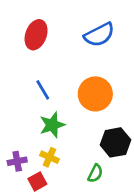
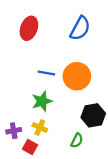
blue semicircle: (99, 35) -> (80, 28), turned -35
blue line: (43, 90) -> (46, 73), moved, turned -49
red square: (37, 181) -> (30, 147), turned -32

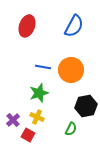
purple cross: (14, 131) -> (13, 120), turned -32

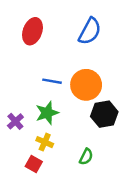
black hexagon: (86, 106) -> (104, 114), moved
purple cross: (13, 120) -> (15, 121), moved

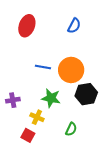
blue semicircle: (90, 31) -> (74, 26), size x0.7
green star: (47, 113) -> (51, 98), moved, turned 30
purple cross: (15, 121) -> (13, 100), turned 32

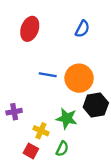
green star: (51, 98) -> (67, 118), moved
green semicircle: (71, 129) -> (62, 149), moved

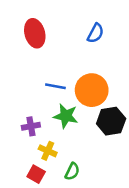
red ellipse: (30, 29) -> (35, 33), turned -35
purple cross: (14, 112) -> (31, 126), moved
green star: (67, 118) -> (66, 116), moved

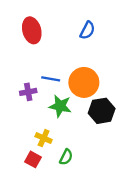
purple cross: (31, 126) -> (28, 92), moved

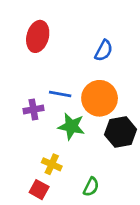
red ellipse: (32, 30) -> (38, 36), turned 30
blue semicircle: (87, 30) -> (104, 51), moved
green semicircle: (66, 157) -> (91, 187), moved

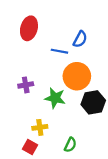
blue line: (60, 94) -> (59, 51), moved
yellow cross: (52, 164) -> (40, 127), turned -32

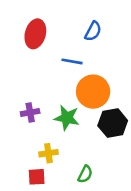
blue semicircle: (80, 39) -> (93, 31), moved
purple cross: (26, 85) -> (30, 113), moved
red square: (30, 147) -> (37, 177), turned -32

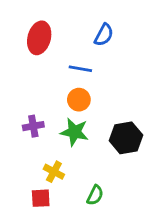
orange circle: (93, 92) -> (79, 100), moved, size x0.6
yellow cross: (48, 153) -> (54, 172), turned 36

